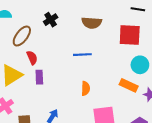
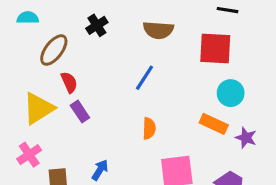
blue line: (82, 55) -> (145, 78), turned -54
purple rectangle: (39, 77) -> (80, 112), turned -32

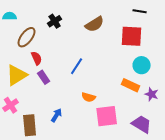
brown semicircle: (158, 30) -> (95, 24), turned -36
blue line: (145, 78) -> (77, 66), moved
orange semicircle: (149, 128) -> (89, 97), moved, turned 104

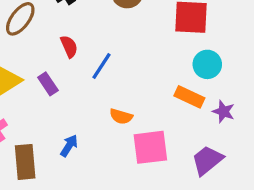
red semicircle: (37, 58) -> (69, 46), moved
purple trapezoid: (142, 124) -> (207, 160), turned -70

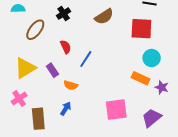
orange semicircle: (121, 116) -> (71, 85), moved

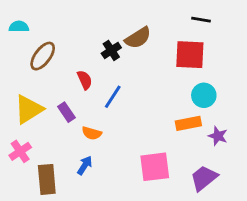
black cross: (64, 14) -> (111, 50), moved
orange rectangle: (140, 78) -> (188, 123), turned -36

